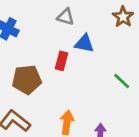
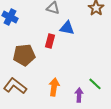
green line: (122, 81) -> (95, 84), moved

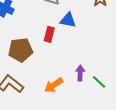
orange arrow: (54, 87) -> (54, 85), turned -132
purple arrow: (79, 95) -> (80, 73), moved

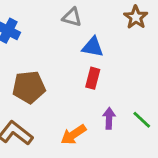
red rectangle: (49, 34) -> (93, 78), moved
green line: (99, 82) -> (142, 120), moved

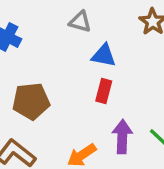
purple arrow: (109, 118) -> (122, 137), size x1.4

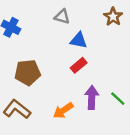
red rectangle: (104, 91) -> (79, 65), turned 35

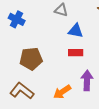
red rectangle: (79, 65) -> (76, 53), turned 40

